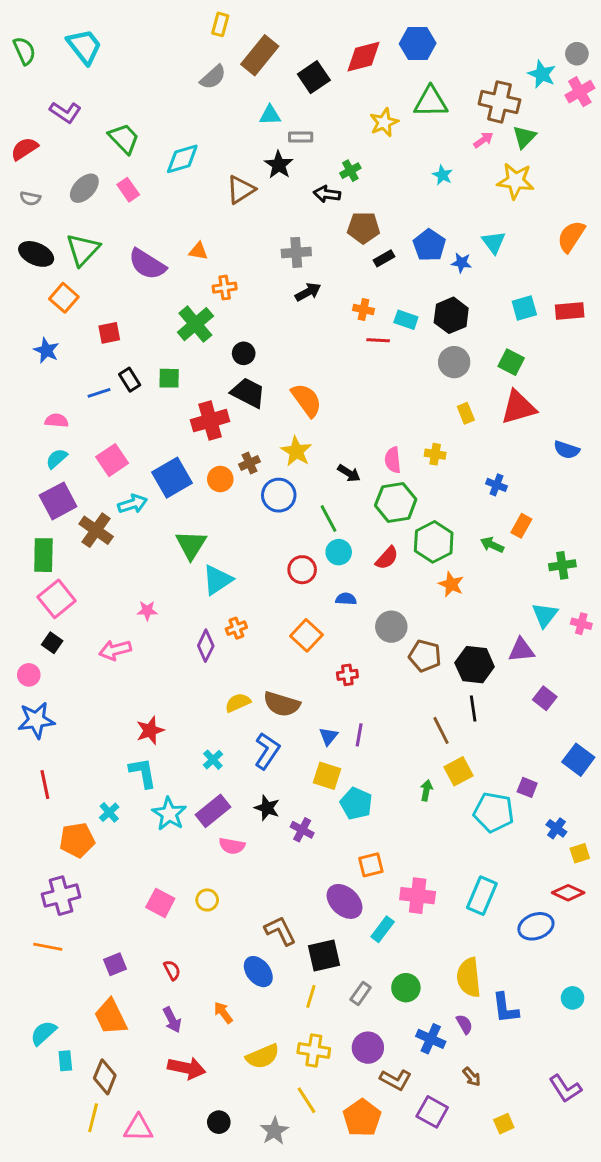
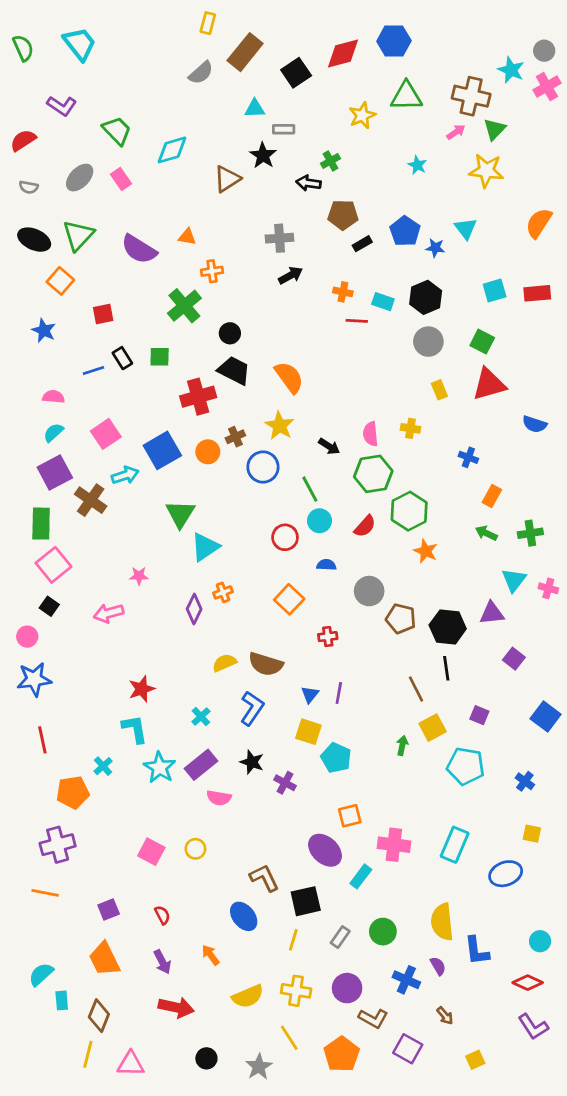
green arrow: (492, 545) -> (486, 533), moved
purple square: (527, 787) -> (479, 715), moved
yellow square: (580, 853) -> (532, 834), moved, turned 30
red diamond: (568, 893) -> (528, 983), moved

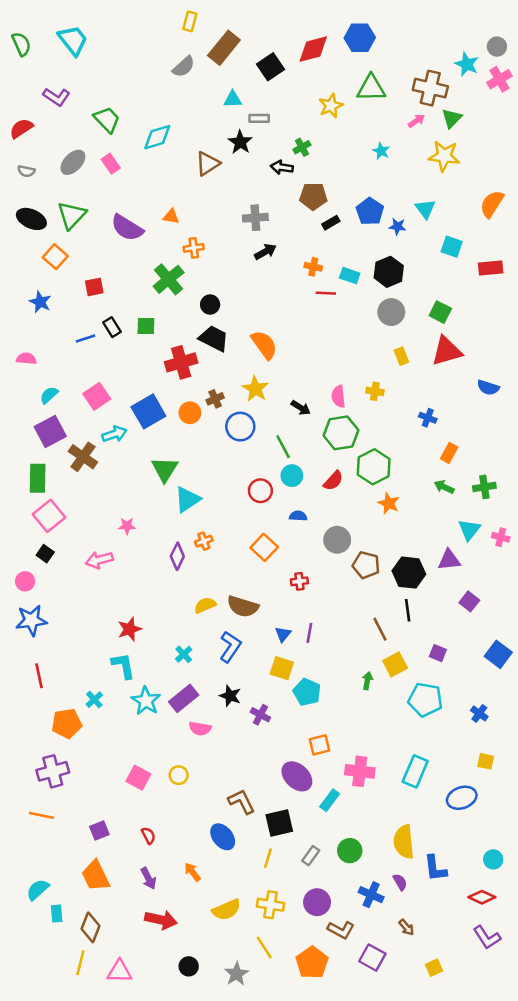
cyan square: (495, 291) -> (452, 247), moved, turned 35
pink semicircle: (53, 397) -> (26, 359), moved

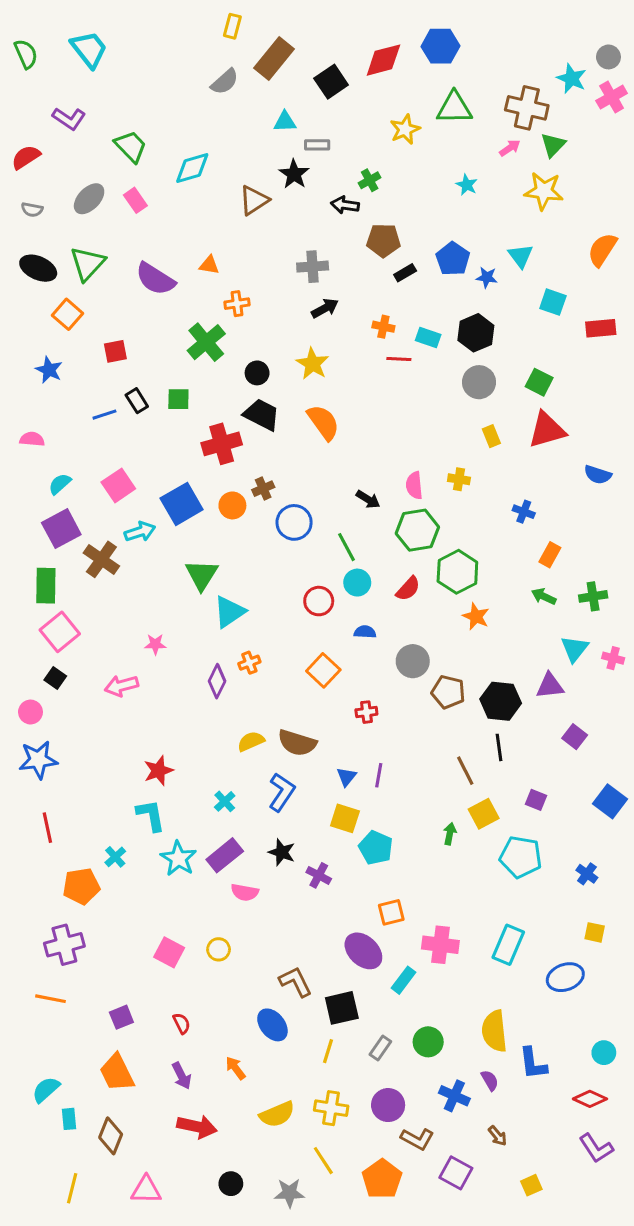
yellow star: (255, 389) -> (313, 364), moved
yellow line: (80, 963) -> (72, 1188), moved
gray star: (236, 974) -> (289, 1193), turned 30

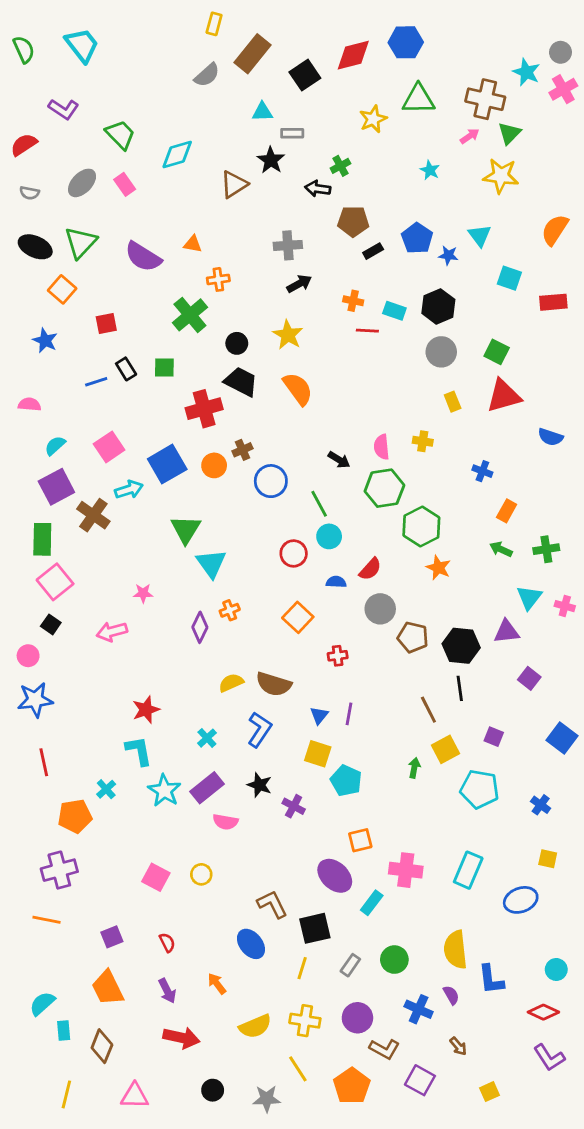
red semicircle: (408, 589) -> (370, 569), moved
cyan triangle: (229, 612) -> (211, 563), turned -32

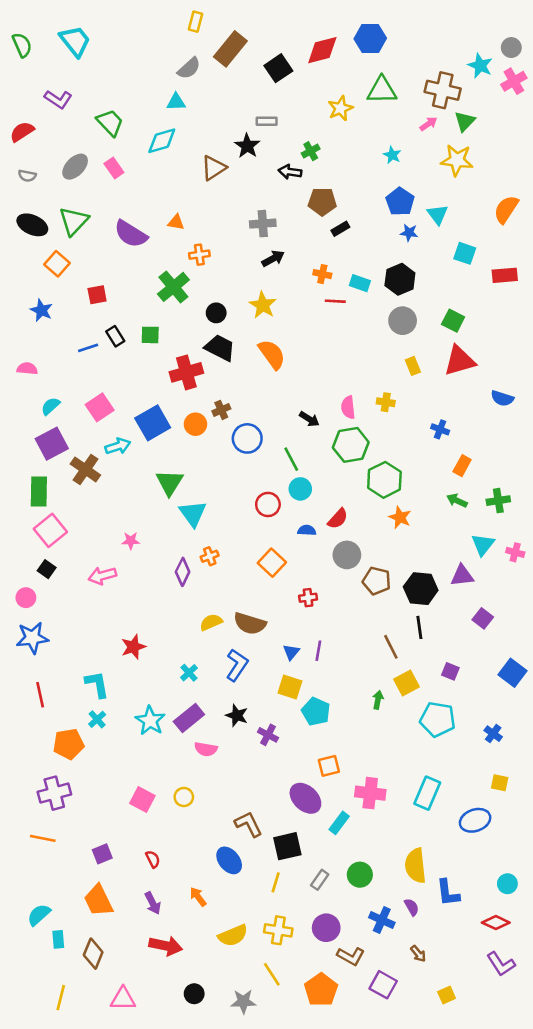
cyan triangle: (262, 112) -> (176, 102), moved
blue pentagon: (417, 238) -> (400, 202), moved
cyan L-shape: (139, 751) -> (97, 684), moved

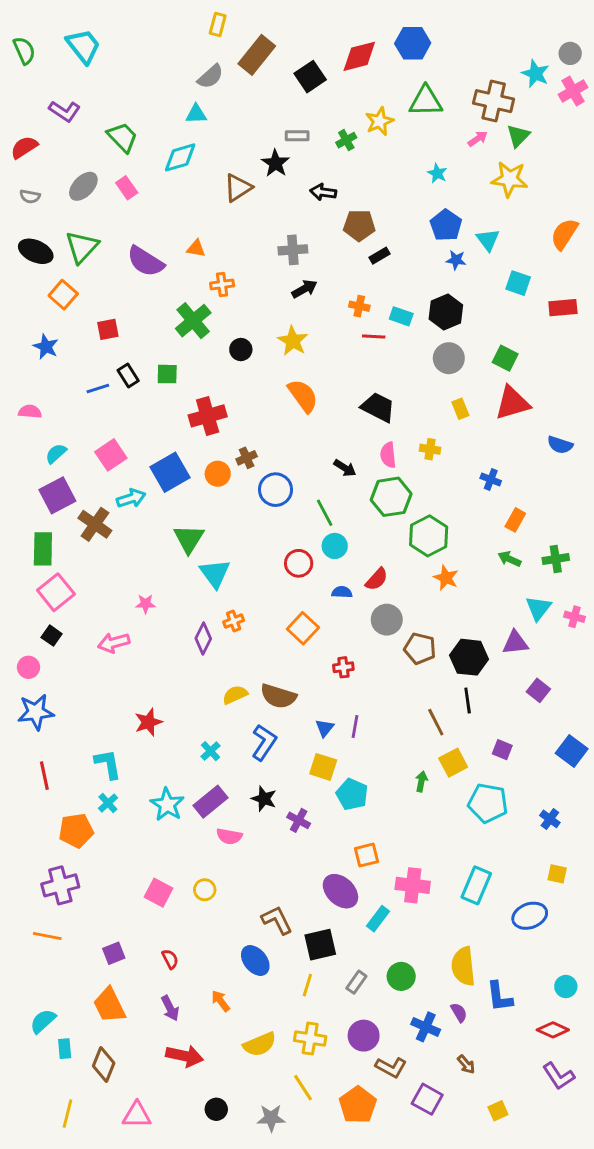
green cross: (311, 151) -> (346, 140), moved
black trapezoid: (220, 348) -> (378, 407), moved

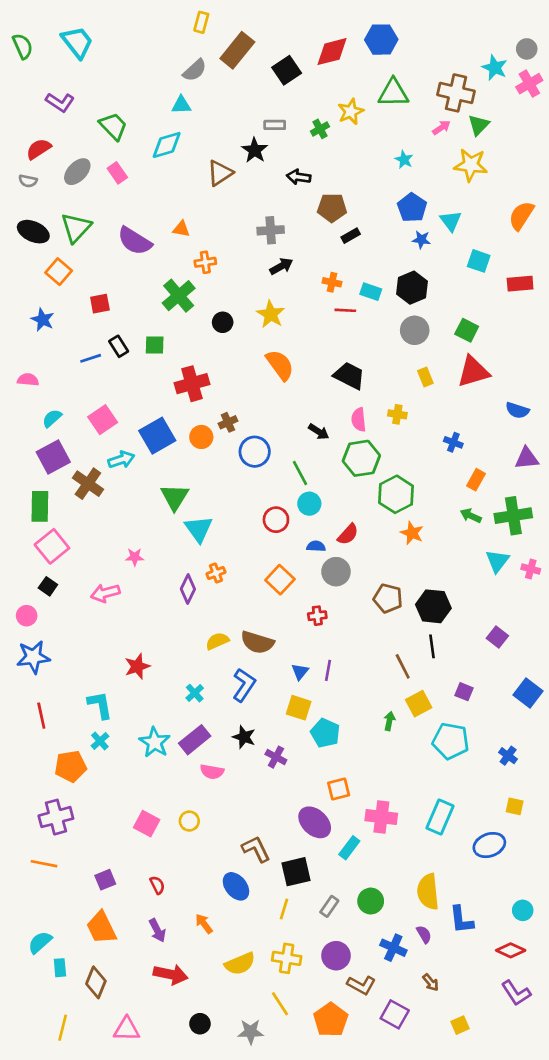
red semicircle: (24, 147) -> (39, 149), moved
green cross: (556, 559) -> (513, 516), size x1.5
gray circle: (387, 620) -> (336, 572), moved
purple triangle: (515, 643) -> (527, 458), moved

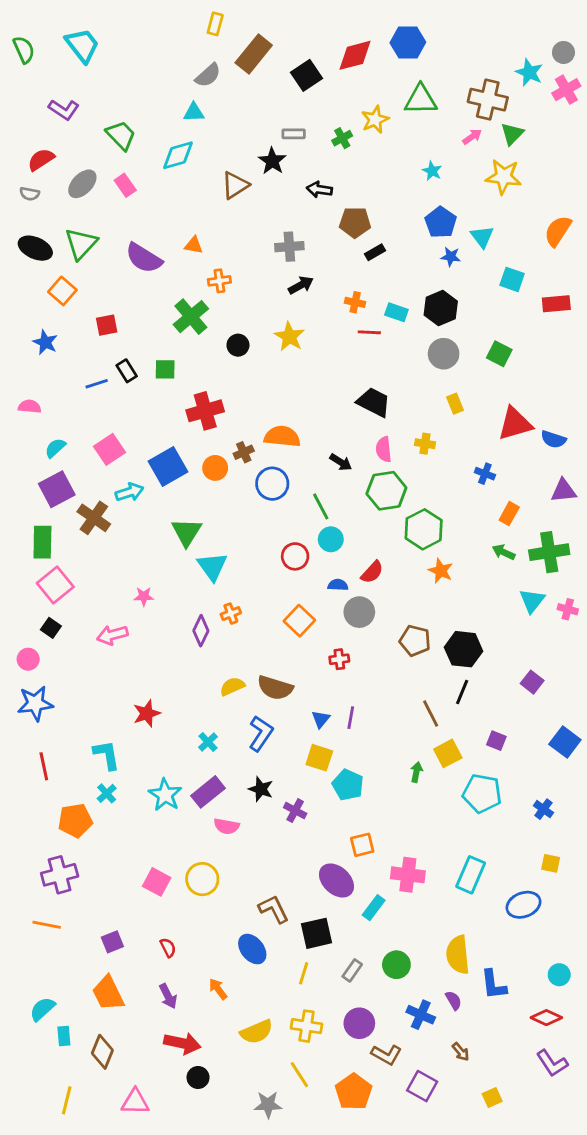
orange semicircle: (280, 365) -> (282, 437), moved, turned -48
red triangle: (473, 372) -> (515, 424), moved
black line: (432, 646) -> (462, 692), turned 30
yellow circle: (189, 821) -> (202, 879), size x1.5
black circle: (200, 1024) -> (198, 1077), moved

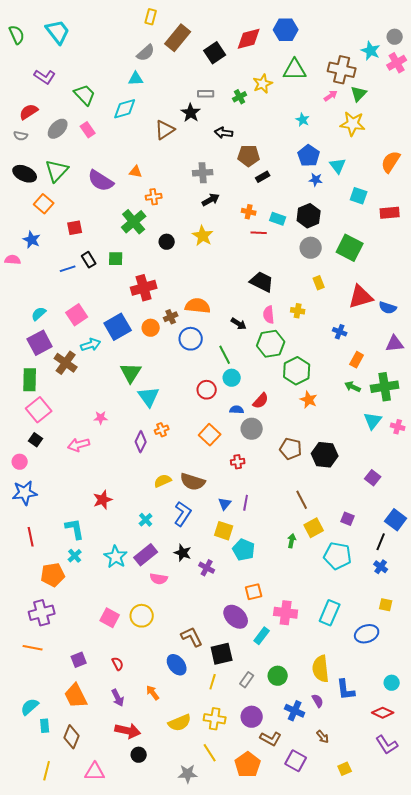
green square: (499, 354) -> (350, 248), size x1.5
pink semicircle: (30, 407) -> (13, 260), moved
black line: (462, 692) -> (381, 542), moved

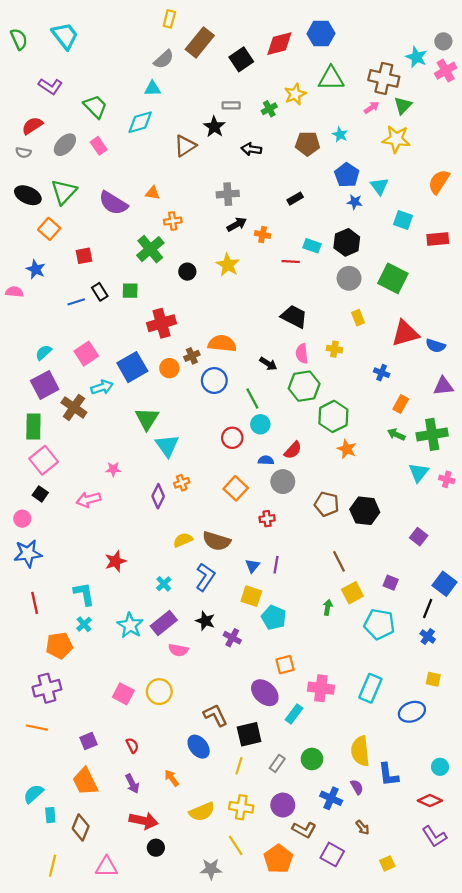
brown pentagon: (249, 156) -> (307, 144), moved
orange cross: (249, 212) -> (263, 235), moved

